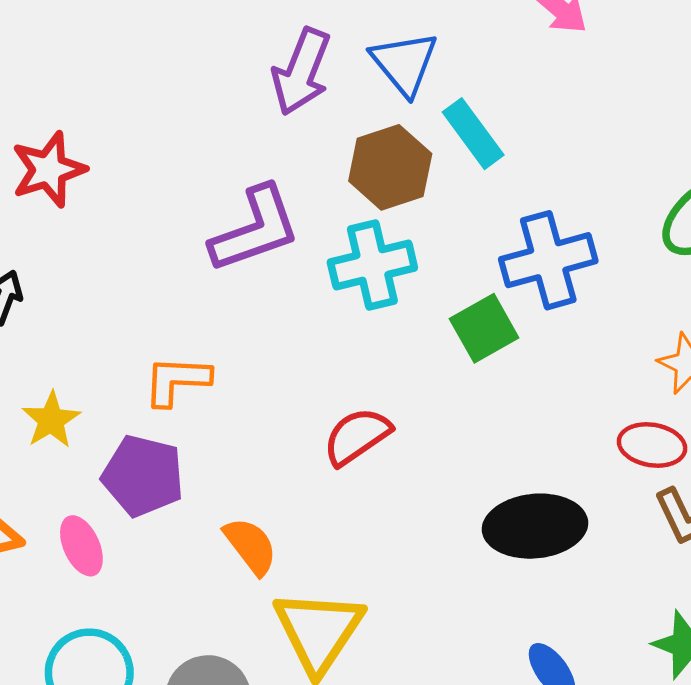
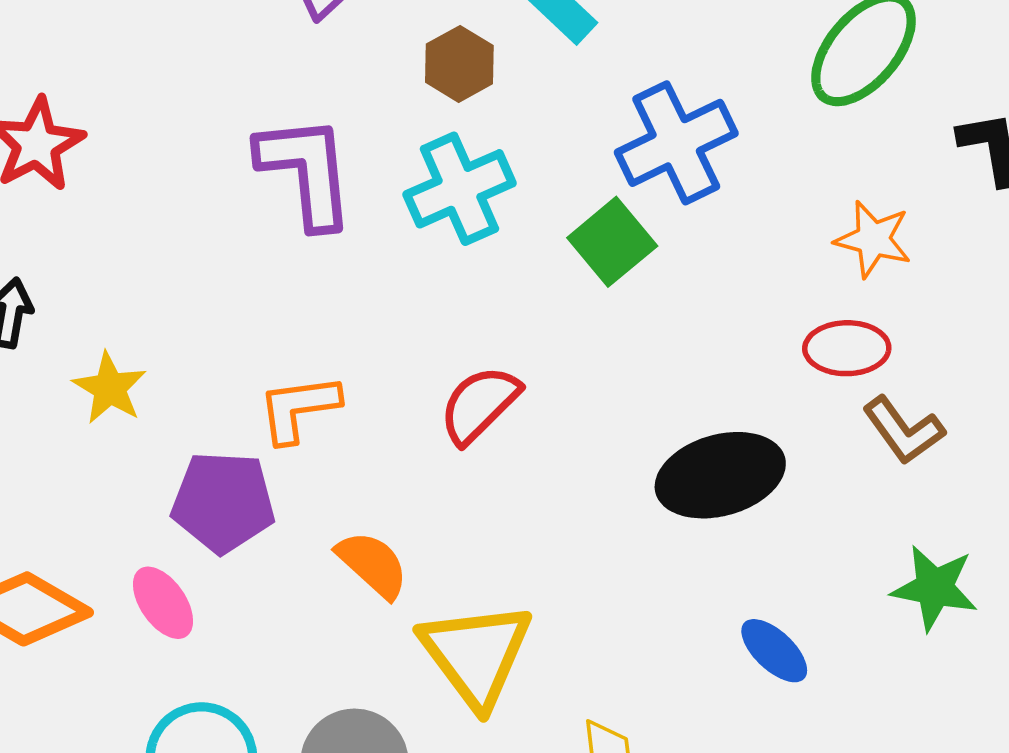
brown hexagon: (390, 167) -> (459, 64), size x0.7
purple L-shape: (255, 229) -> (306, 171), turned -66
orange L-shape: (177, 381) -> (299, 408), moved
yellow star: (51, 420) -> (110, 388), moved

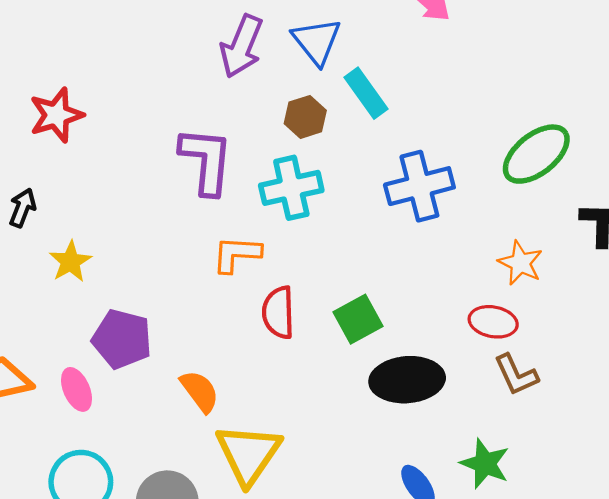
green square: (612, 242) -> (358, 319), moved
red semicircle: (479, 404) -> (278, 312), turned -58
orange L-shape: (299, 408) -> (237, 254), moved
green star: (934, 588) -> (485, 464), moved

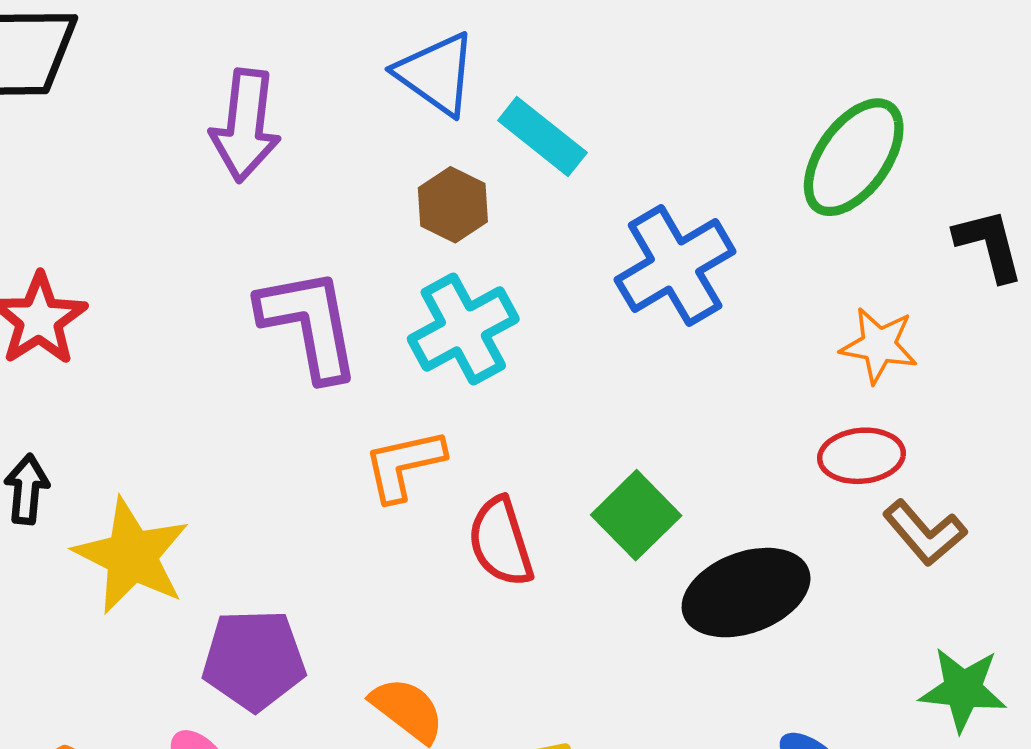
purple arrow: (242, 46) -> (245, 125), moved
yellow star: (70, 262) -> (132, 556), size x1.6
green star: (485, 464) -> (963, 689), moved

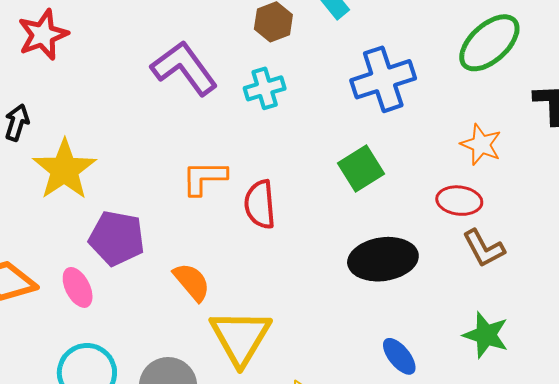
purple L-shape: (309, 324) -> (184, 68), turned -38
cyan cross: (463, 329) -> (265, 88), size x0.7
orange L-shape: (404, 465) -> (204, 178), moved
green square: (636, 515) -> (361, 168), moved

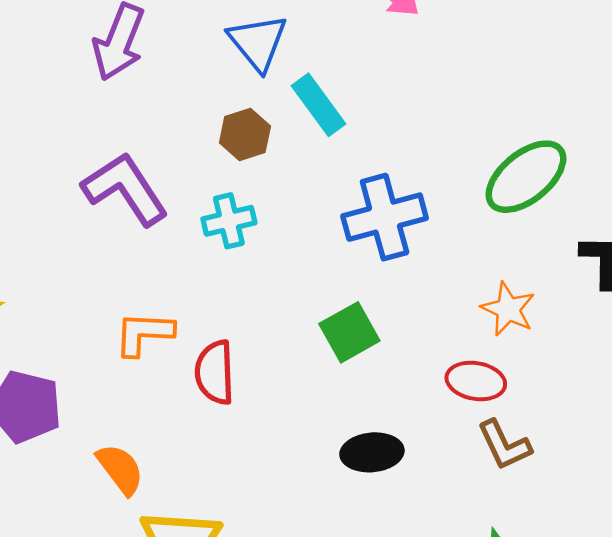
black ellipse: (383, 259) -> (372, 452), size x0.7

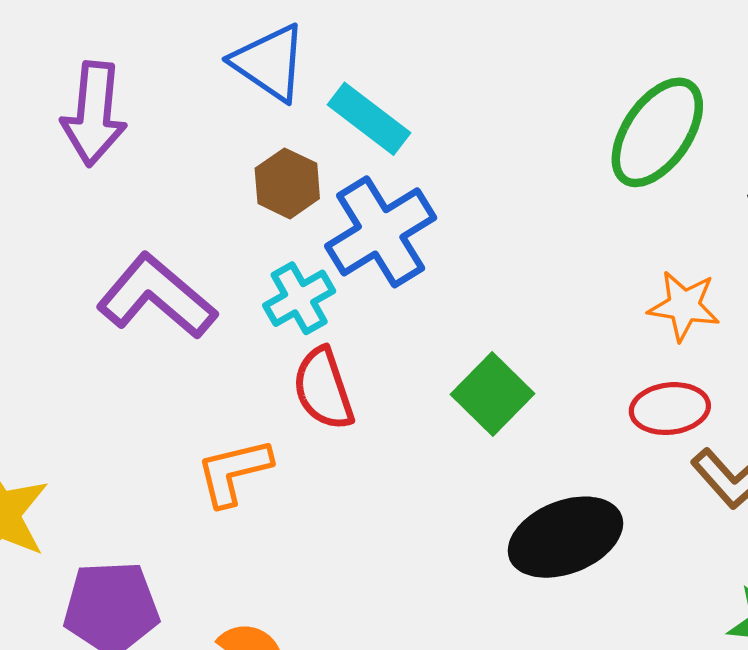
blue cross: (385, 217) -> (381, 232), moved
red semicircle: (215, 372) -> (323, 389), moved
black ellipse: (372, 452) -> (565, 537), size x1.4

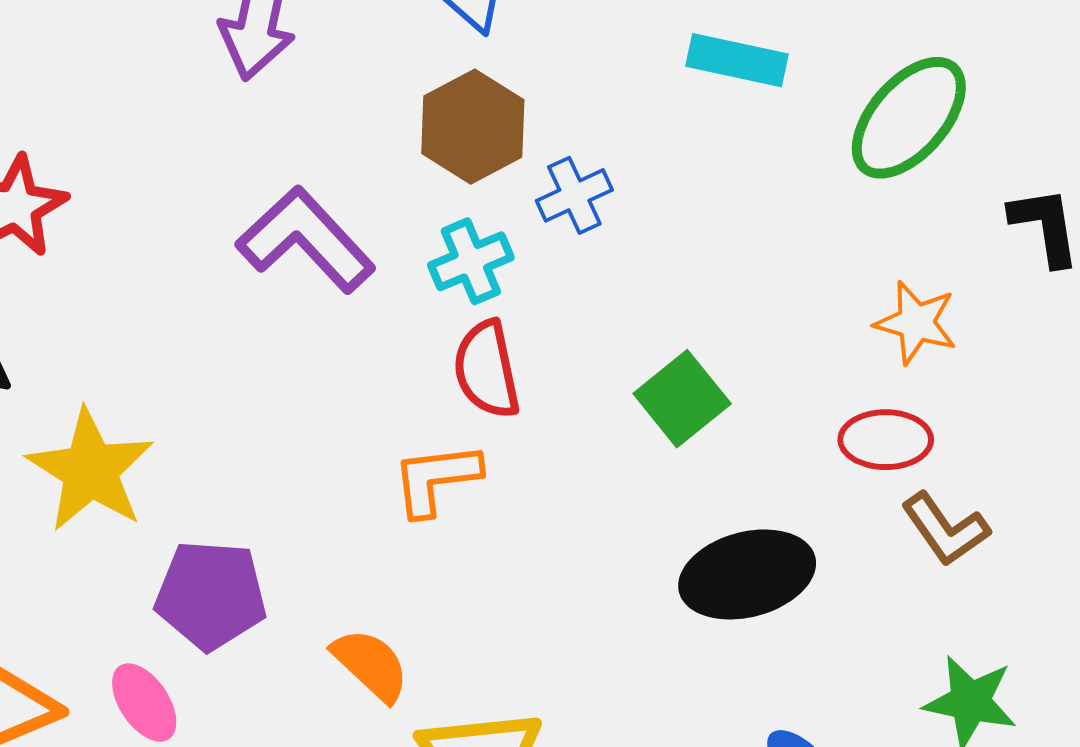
cyan rectangle: (369, 119) -> (737, 60), moved, turned -32
brown hexagon: (287, 183) -> (473, 127), size x1.4
blue cross: (381, 232) -> (574, 195), size x0.6
orange L-shape: (234, 472) -> (436, 479), moved

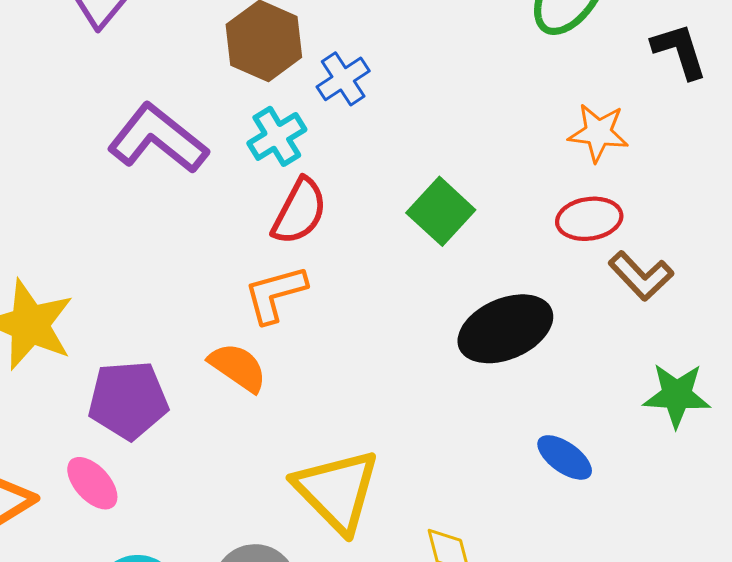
red semicircle: (487, 370) -> (299, 211), turned -132
orange semicircle: (371, 665) -> (238, 367), moved

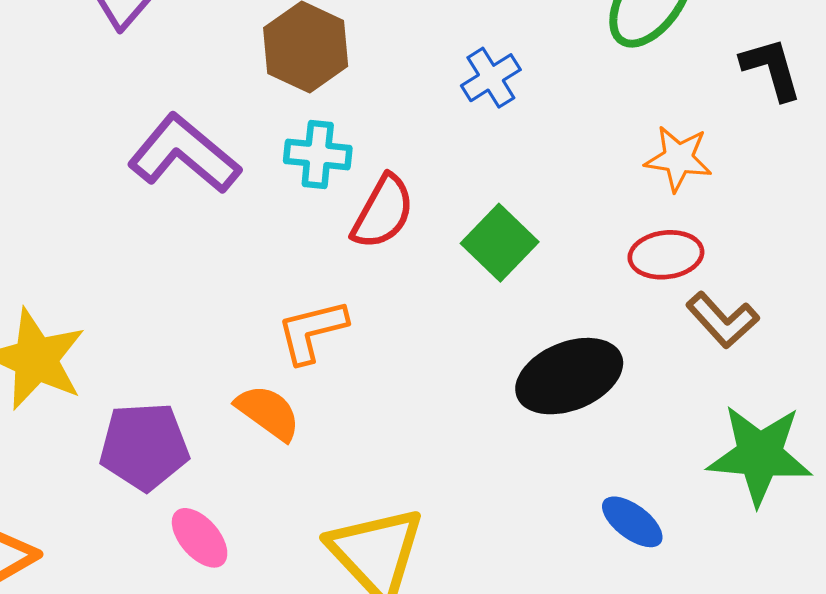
blue cross: (343, 79) -> (491, 78), moved
cyan cross: (277, 136) -> (318, 154), turned 36
red semicircle: (299, 211) -> (383, 212), moved
green star: (677, 395) -> (760, 455), size x1.4
pink ellipse: (92, 483) -> (200, 538), moved

